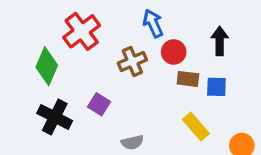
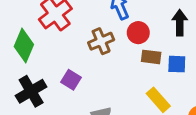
black cross: (55, 117) -> (31, 91), turned 32

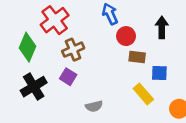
brown cross: (101, 41) -> (73, 50), moved
blue square: (177, 64) -> (159, 73), moved

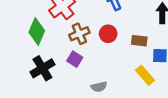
red circle: (126, 36) -> (108, 34), moved

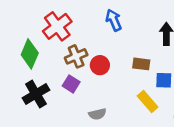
red circle: (108, 34) -> (100, 65), moved

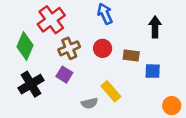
red circle: (100, 65) -> (103, 48), moved
yellow rectangle: (148, 102) -> (111, 91), moved

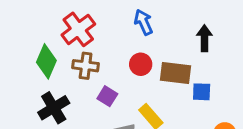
brown cross: (69, 48) -> (86, 66), moved, turned 30
brown rectangle: (131, 56) -> (175, 73), size x1.5
purple square: (64, 75) -> (107, 96), moved

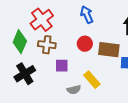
purple square: (107, 96) -> (62, 66), turned -32

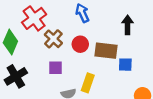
brown cross: (47, 45) -> (53, 39), moved, turned 36
yellow rectangle: (92, 80) -> (88, 83), turned 60

